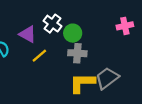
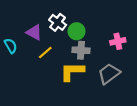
pink cross: (125, 26) -> (118, 41), moved
yellow L-shape: (82, 83) -> (72, 71), moved

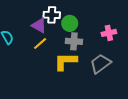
white cross: (58, 22) -> (52, 15), turned -35
purple triangle: (34, 32) -> (39, 26), moved

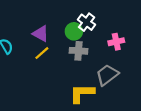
white cross: (52, 15) -> (87, 22), moved, turned 35
yellow L-shape: (65, 61) -> (82, 93), moved

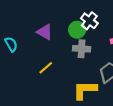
yellow line: (42, 53) -> (46, 68), moved

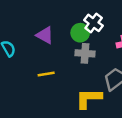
yellow line: (46, 68) -> (46, 74), turned 32

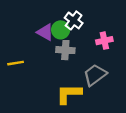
purple triangle: (45, 35) -> (45, 32), moved
yellow line: (46, 74) -> (16, 63), moved

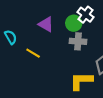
purple triangle: (45, 32) -> (46, 24), moved
yellow line: (16, 63) -> (33, 53), turned 40

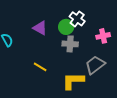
yellow line: (33, 53) -> (40, 67), moved

